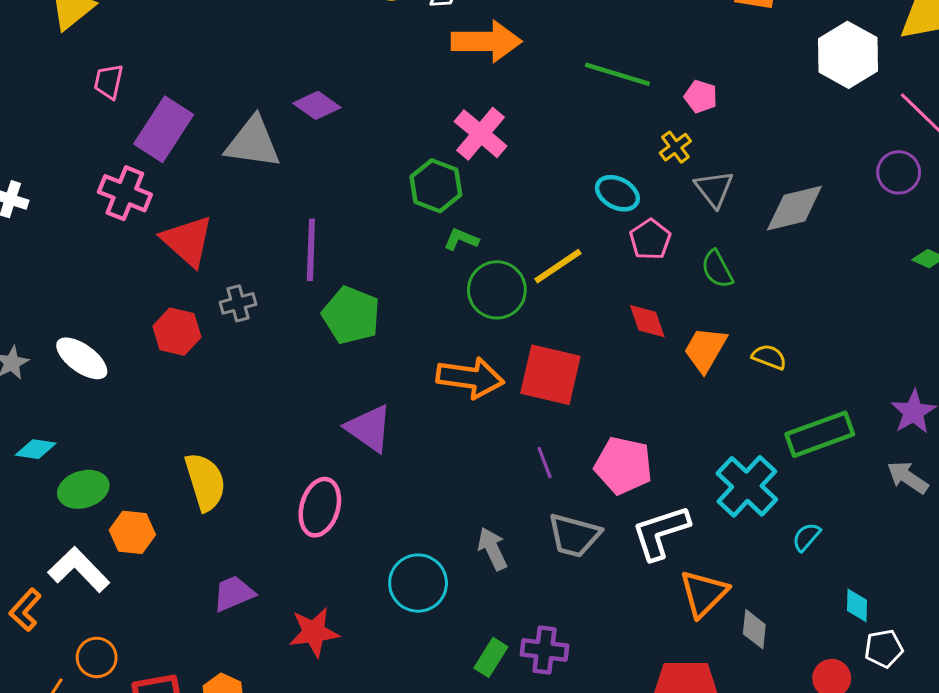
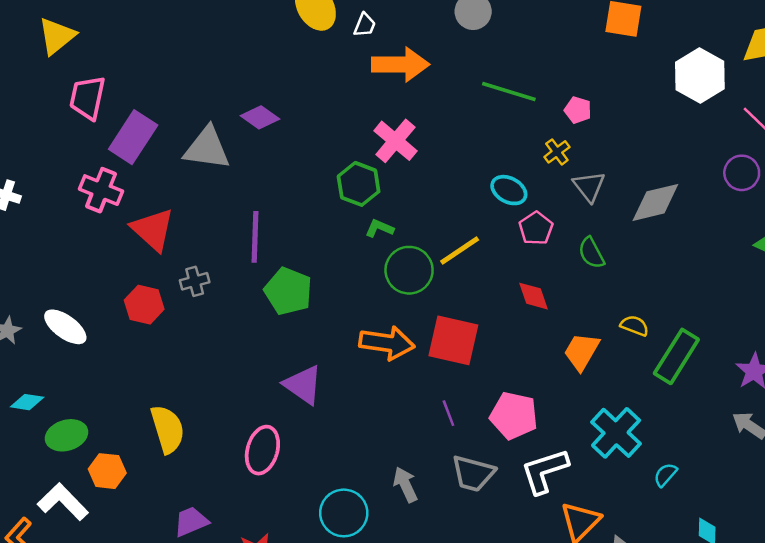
pink trapezoid: (109, 82) -> (87, 98), size x1.5
orange trapezoid: (705, 349) -> (582, 352), moved
green rectangle: (820, 434) -> (676, 356), moved, turned -38

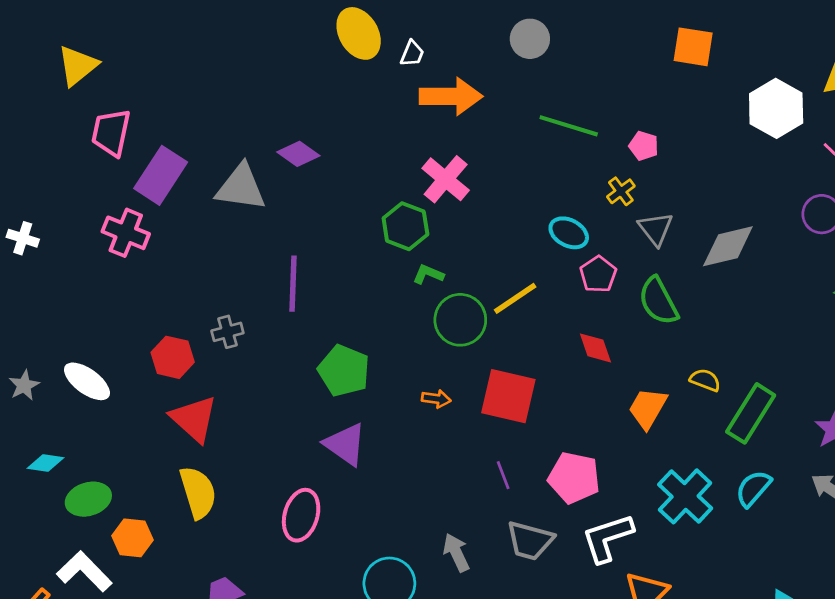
red triangle: (153, 230) -> (194, 419), moved
green semicircle: (591, 253) -> (658, 301), size x1.4
green pentagon: (288, 291) -> (344, 371), moved
orange arrow: (387, 343) -> (436, 399), size x0.5
cyan semicircle: (665, 475) -> (753, 488), moved, size x1.4

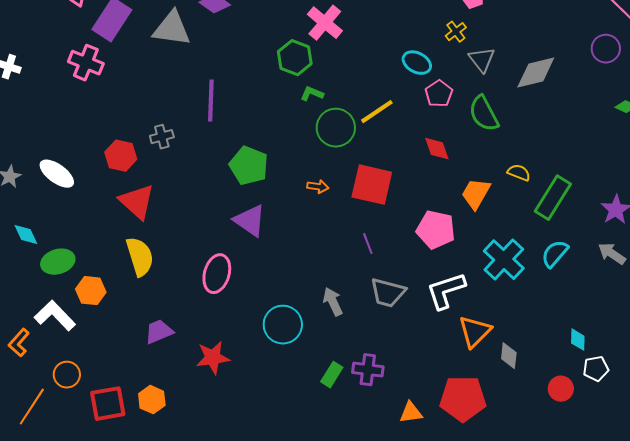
cyan diamond: (45, 463) -> (26, 235), turned 56
pink pentagon: (574, 478) -> (436, 230), moved

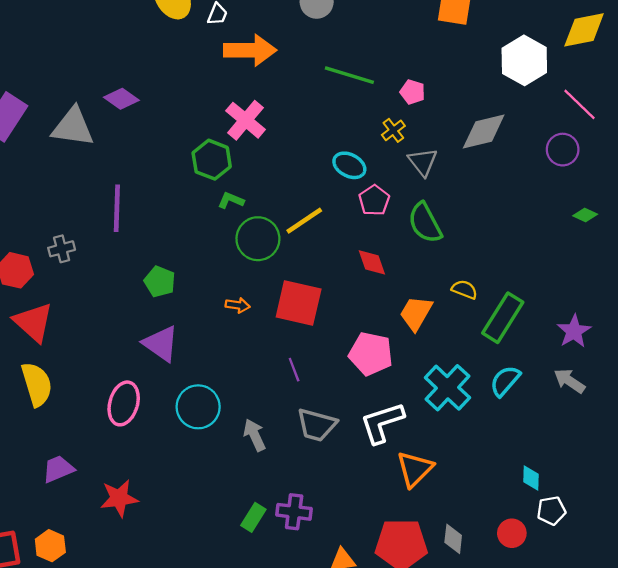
gray diamond: (536, 73) -> (484, 131), moved
green pentagon: (249, 166) -> (160, 282), size x0.7
cyan circle: (283, 325) -> (198, 407), moved
gray diamond: (509, 356) -> (453, 539), moved

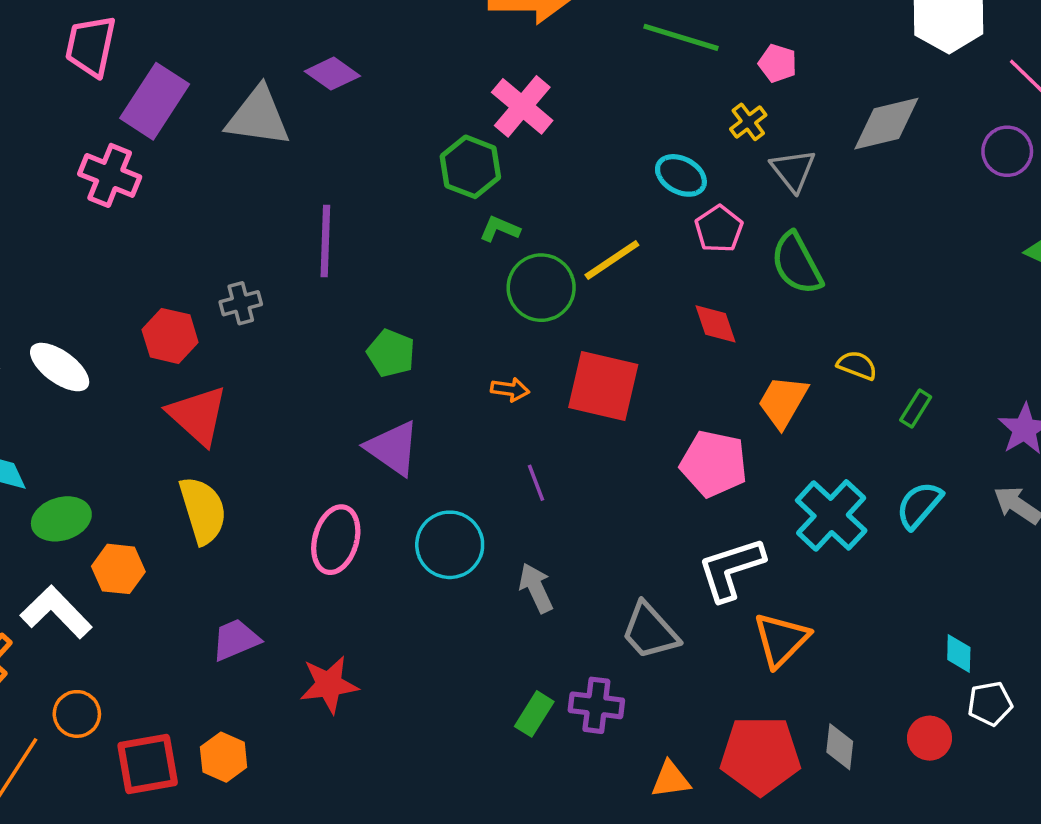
green rectangle: (503, 318) -> (916, 408), size x0.5
purple line: (294, 370) -> (536, 483), moved
gray trapezoid: (317, 425) -> (650, 631), moved, turned 33

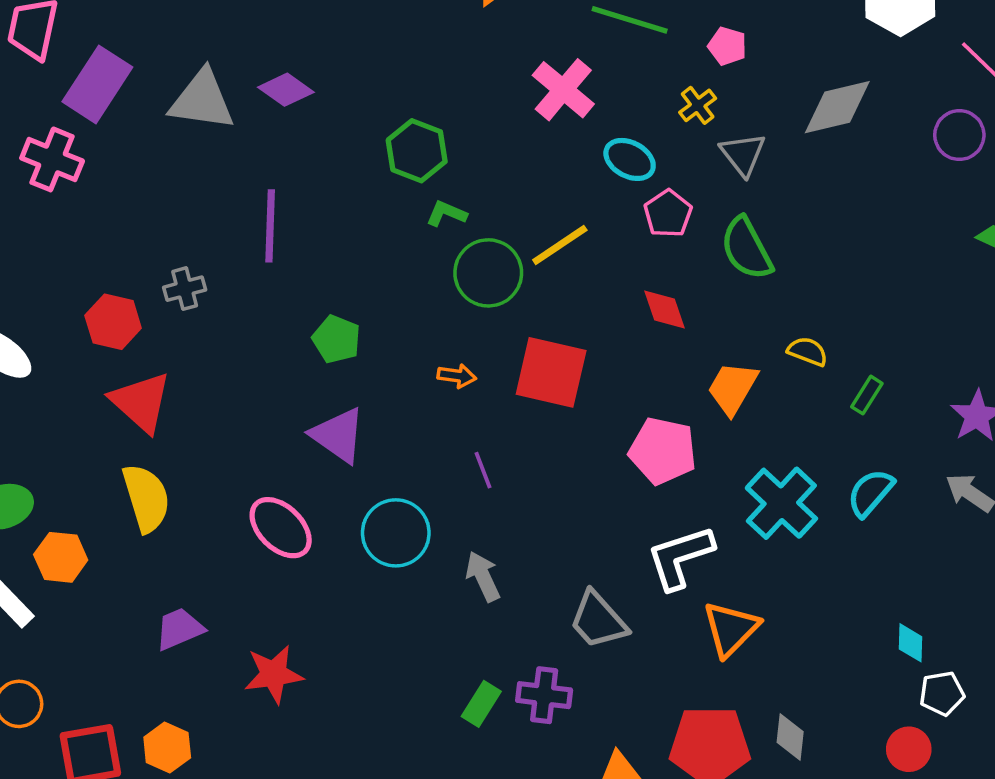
purple diamond: (332, 74) -> (286, 90), moved
pink cross: (522, 106) -> (563, 90), moved
pink ellipse: (336, 540) -> (281, 528), turned -62
red circle: (930, 738) -> (909, 749), moved

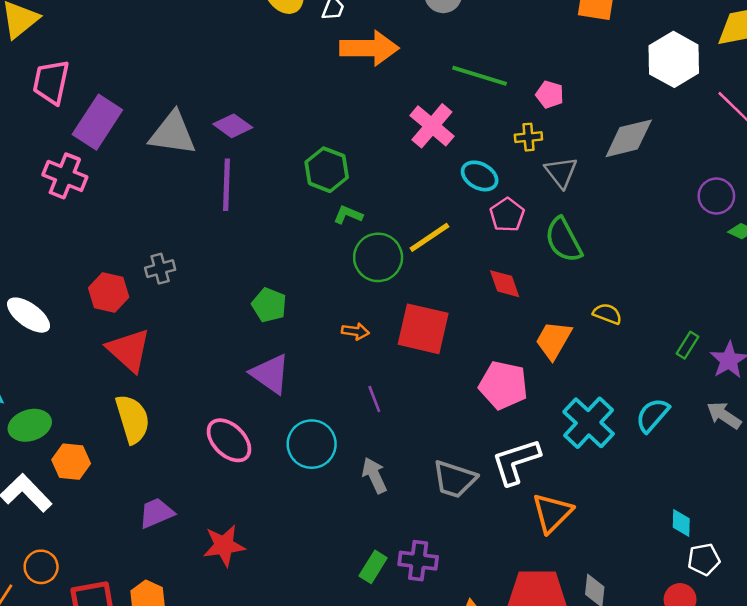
yellow cross: (698, 105) -> (528, 137), turned 32
purple circle: (959, 135) -> (716, 196), moved
purple line: (270, 226) -> (226, 185), moved
green rectangle: (867, 395) -> (688, 345), moved
gray trapezoid: (598, 620) -> (454, 479), moved, turned -30

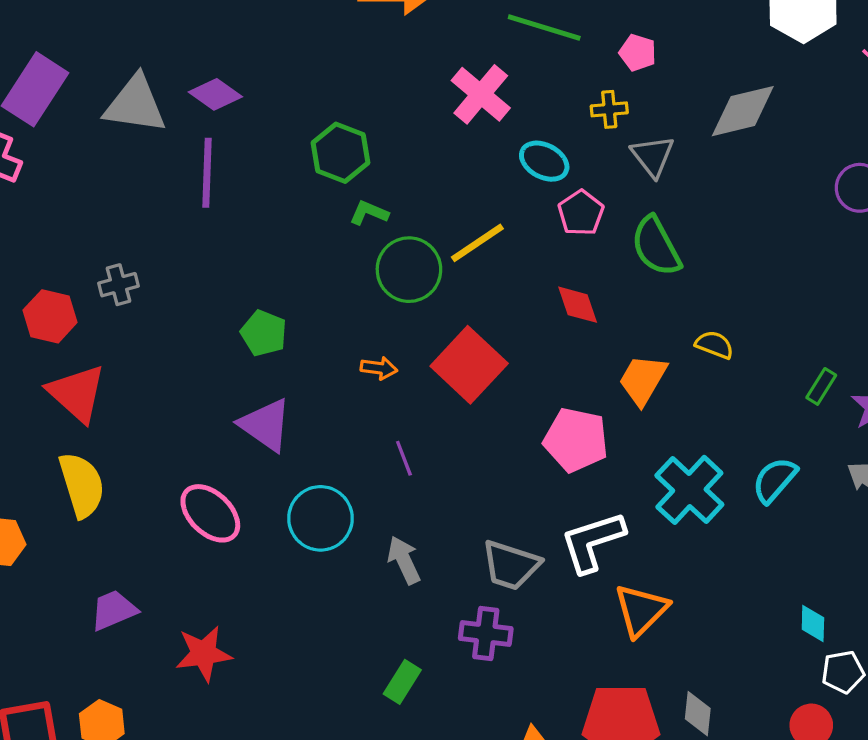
red square: (423, 329) -> (469, 365), turned 30
purple cross: (418, 561) -> (486, 634), moved

